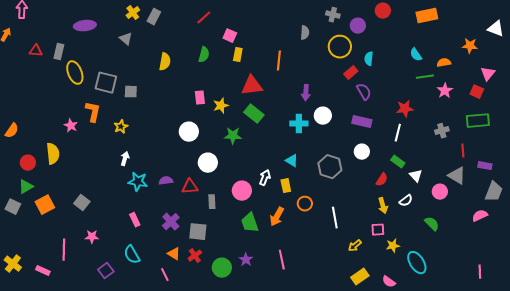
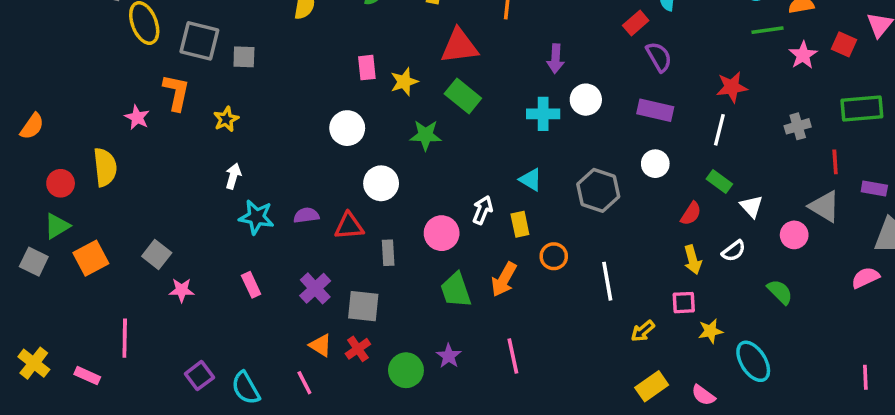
red square: (477, 92) -> (844, 44), moved
pink star: (92, 237) -> (182, 290), moved
cyan semicircle: (132, 255) -> (246, 388), moved

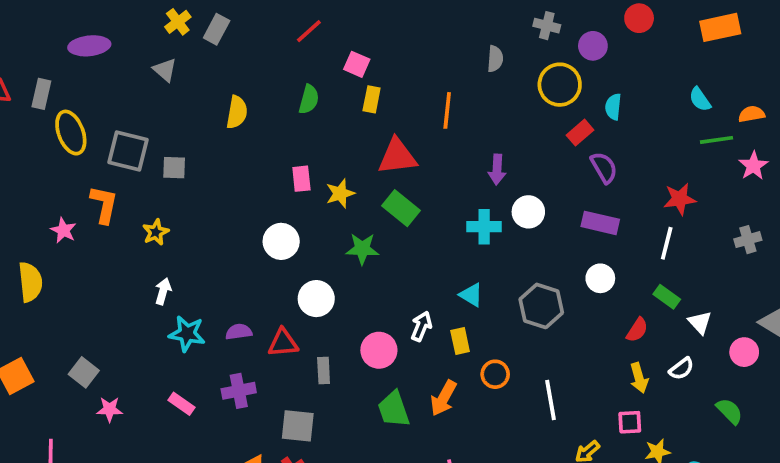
pink rectangle: (251, 285) -> (182, 404), turned -30
purple cross: (315, 288) -> (239, 391), moved, turned 32

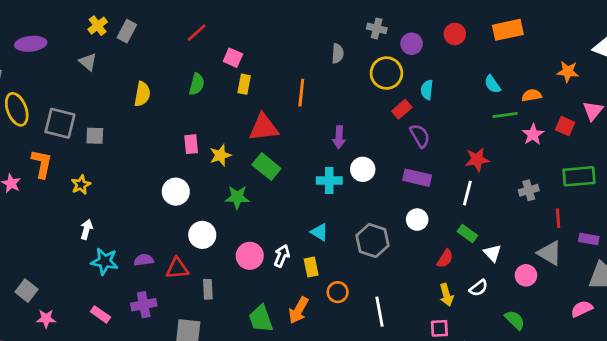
red circle: (639, 18) -> (455, 34), moved
pink circle: (379, 350) -> (250, 256), moved

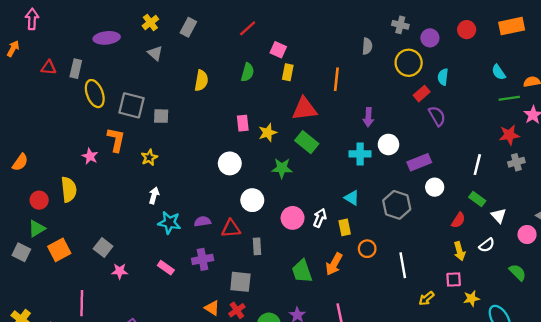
yellow cross: (98, 26) -> (150, 22), moved
red star: (477, 160) -> (509, 135), moved
purple rectangle: (417, 178) -> (419, 162), moved, turned -35
gray cross: (529, 190) -> (516, 162), moved

